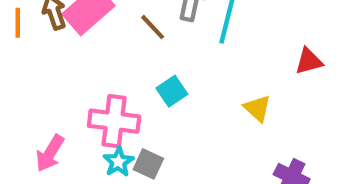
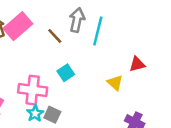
red triangle: (309, 61) -> (137, 64), moved

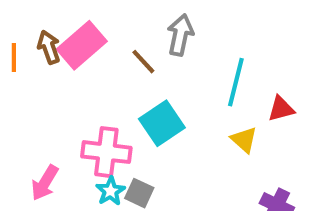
cyan line: (98, 31) -> (236, 82), moved
cyan square: (66, 73) -> (162, 123), size x1.5

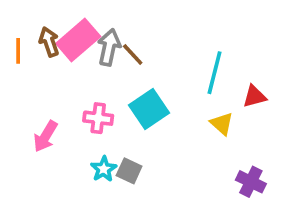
gray arrow: (180, 35) -> (109, 47), moved
pink cross: (106, 152) -> (98, 118), moved, size x0.7
pink arrow: (45, 183) -> (45, 136), moved

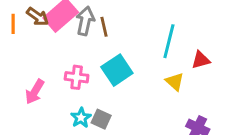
brown arrow: (49, 42) -> (38, 17), turned 145
brown line: (133, 55) -> (104, 27), turned 30

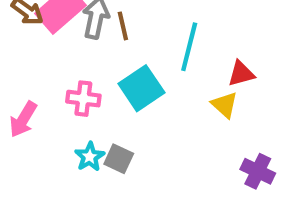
cyan line: (169, 41) -> (189, 47), moved
red triangle: (201, 60) -> (241, 74), moved

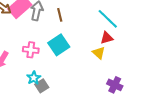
brown line: (123, 26) -> (60, 15), moved
cyan line: (189, 47) -> (108, 19), moved, turned -60
gray square: (119, 159) -> (42, 86), moved, turned 32

